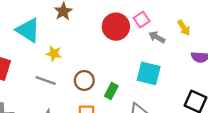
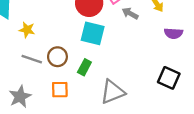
cyan square: (149, 73) -> (93, 33), moved
gray line: (46, 80) -> (32, 59), moved

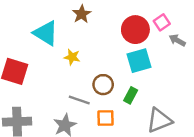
cyan square: (93, 33) -> (139, 61), turned -30
gray line: (32, 59) -> (79, 100), moved

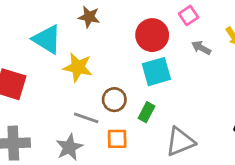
brown star: (82, 14) -> (89, 17), turned -30
pink square: (162, 22) -> (189, 15), moved
yellow star: (72, 57) -> (78, 67), size x1.5

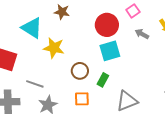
gray line: (86, 118) -> (35, 84), moved

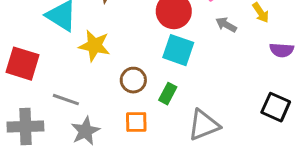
cyan square: (110, 51) -> (178, 50), turned 35

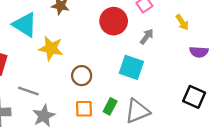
gray arrow: (226, 25) -> (147, 37), moved, turned 98
cyan square: (178, 50) -> (131, 67), moved
green rectangle: (168, 94) -> (110, 106), moved

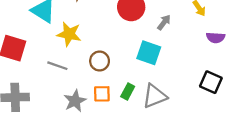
gray line: (28, 91) -> (57, 66), moved
gray star: (44, 116) -> (75, 101), moved

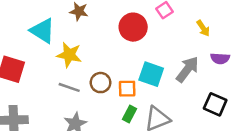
gray arrow: (164, 22) -> (187, 69), moved, size x1.6
gray line: (57, 66) -> (69, 87), moved
orange square: (102, 94) -> (127, 89), moved

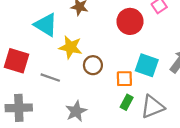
brown circle: (101, 83) -> (93, 65), moved
gray line: (69, 87) -> (50, 78), moved

